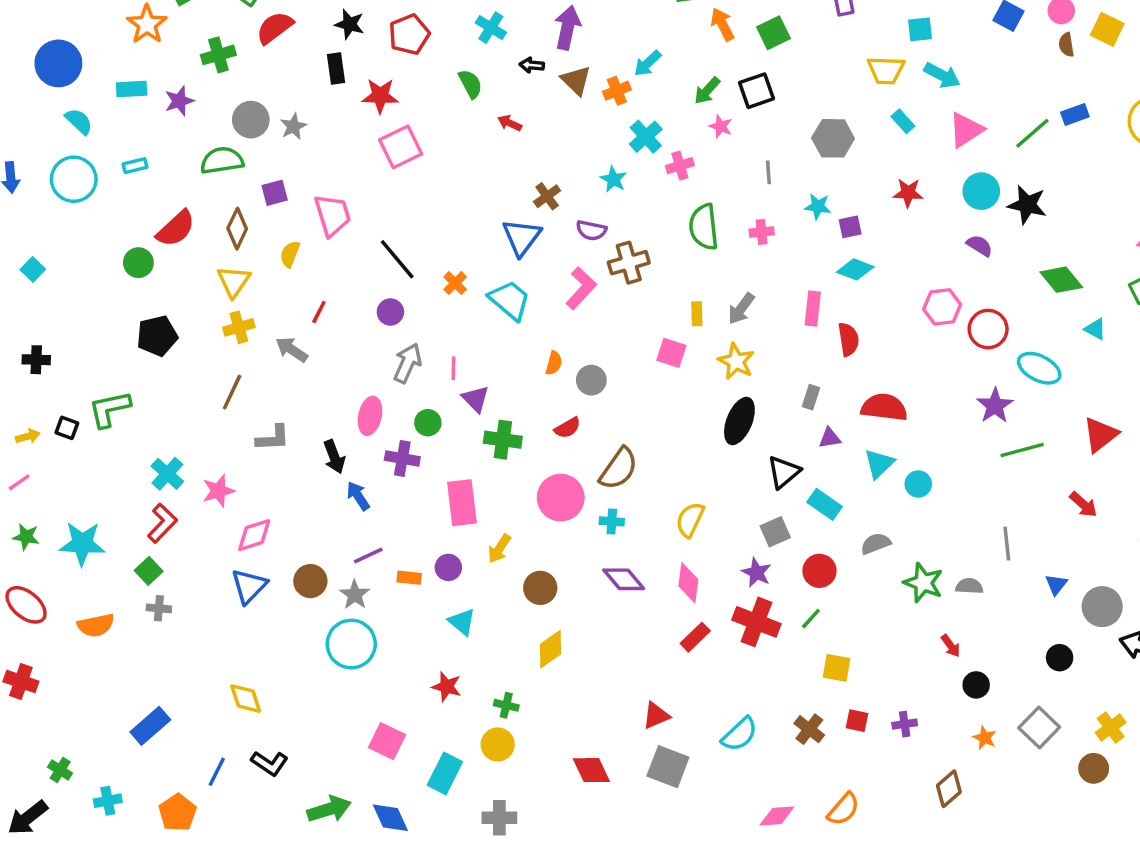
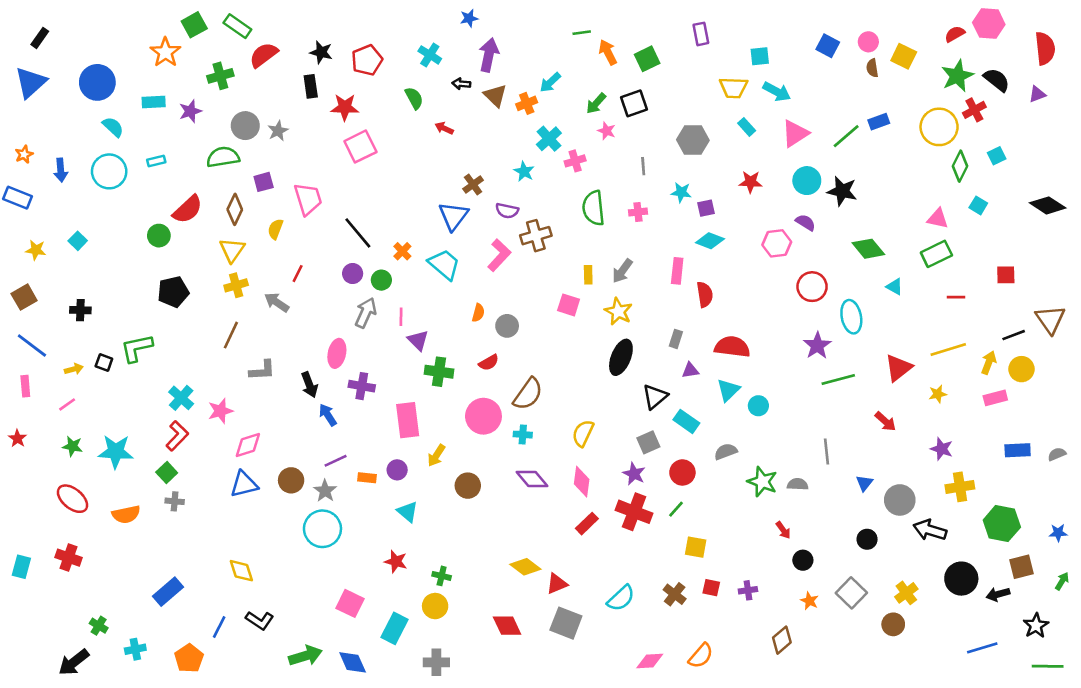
pink hexagon: (942, 307) -> (777, 243), moved
cyan ellipse: (1039, 368) -> (851, 317), turned 52
green circle: (428, 423) -> (381, 280), moved
blue triangle: (249, 586) -> (244, 484), turned 32
yellow diamond: (550, 649) -> (525, 567), moved, turned 72

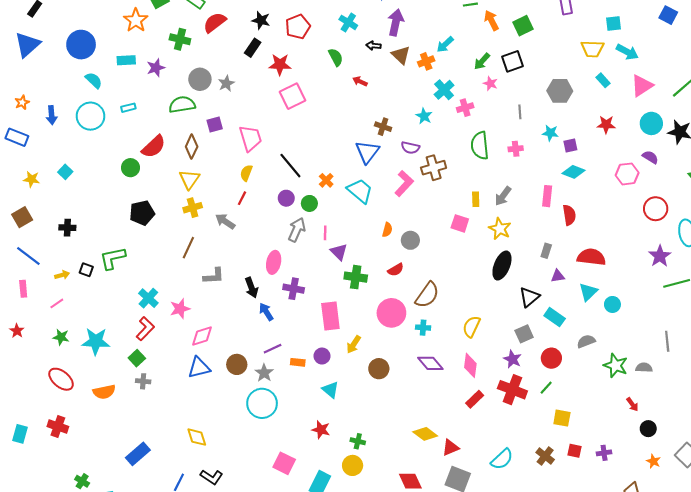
green cross: (220, 76) -> (180, 39), turned 30
black rectangle: (311, 86) -> (253, 48), turned 42
brown cross: (473, 185) -> (383, 127), turned -35
yellow semicircle: (275, 229) -> (246, 173), moved

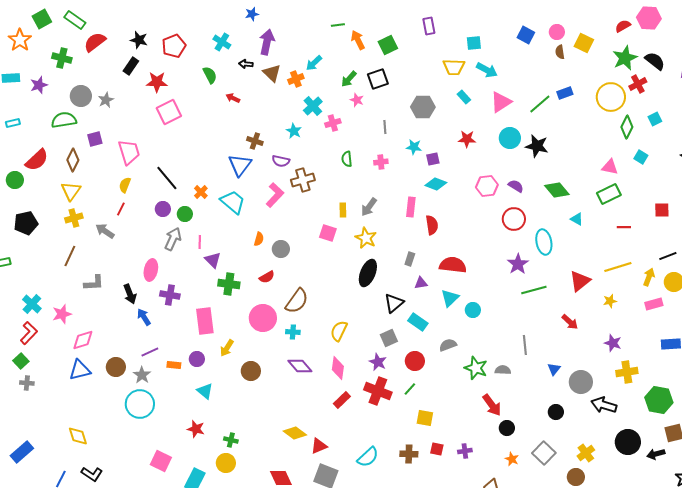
green semicircle: (480, 146) -> (347, 159), size x0.6
purple semicircle: (650, 157) -> (516, 186), moved
red arrow: (632, 404) -> (492, 405), size x1.6
brown cross: (545, 456) -> (409, 454), turned -36

